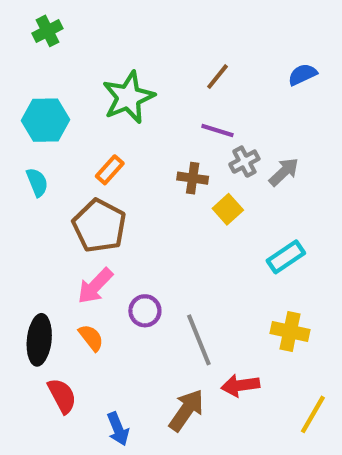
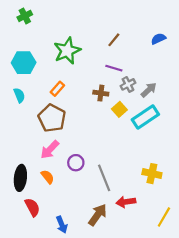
cyan rectangle: (286, 257) -> (145, 117), moved, size x1.4

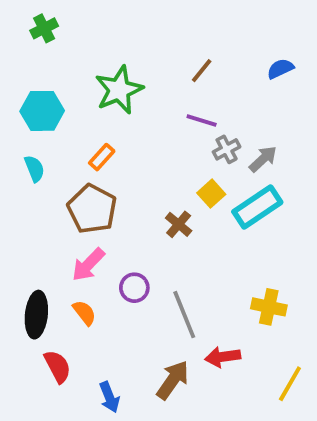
brown cross: (101, 93) -> (179, 224), moved, turned 32

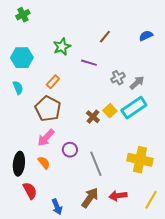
green star: (119, 90) -> (62, 47), size x0.7
purple line: (202, 121) -> (89, 63), moved
yellow square: (211, 194) -> (110, 111), moved
yellow cross: (269, 307) -> (140, 160), size x1.4
red arrow: (223, 357) -> (118, 196), moved

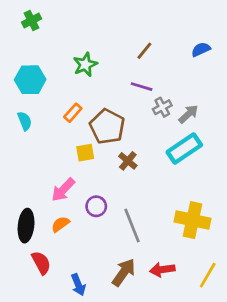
purple line: (89, 63) -> (142, 87), moved
brown pentagon: (48, 109) -> (107, 126), moved
yellow square: (110, 111) -> (85, 153), moved, turned 32
orange semicircle: (44, 163) -> (60, 224), turned -88

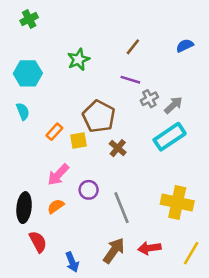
orange rectangle: (73, 113) -> (54, 132), moved

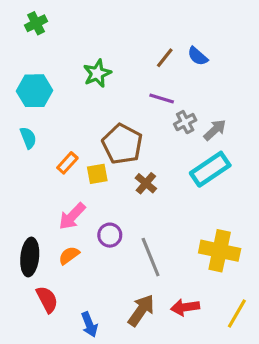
blue semicircle: (185, 46) -> (198, 56), moved, turned -114

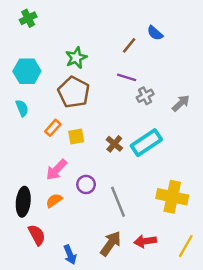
blue semicircle: (198, 56) -> (155, 33), moved
gray arrow: (215, 130) -> (181, 103), moved
brown pentagon: (122, 144) -> (74, 92), moved
cyan rectangle: (210, 169) -> (146, 143), moved

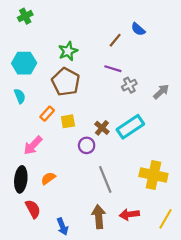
pink arrow: (56, 170) -> (33, 145), moved
purple circle: (86, 184) -> (87, 145), moved
brown arrow: (111, 244) -> (99, 217), turned -40

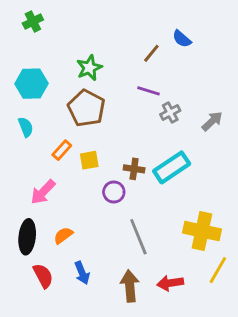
brown cross: (102, 128) -> (134, 169), turned -32
yellow line: (166, 219) -> (218, 270), moved
blue arrow: (62, 227) -> (82, 273), moved

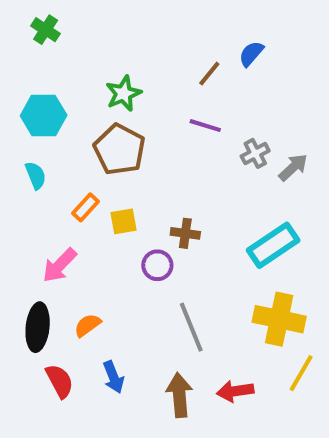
green cross: (33, 21) -> (46, 30), turned -30
blue semicircle: (182, 39) -> (251, 54), turned 90
gray cross: (170, 113) -> (255, 153), moved
cyan rectangle: (172, 167) -> (273, 245), moved

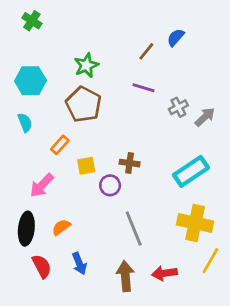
yellow square: (123, 221) -> (86, 166), moved

